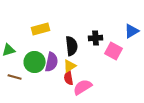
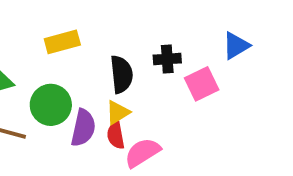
pink square: (114, 51) -> (202, 84), turned 36
purple semicircle: (52, 62) -> (83, 128), moved

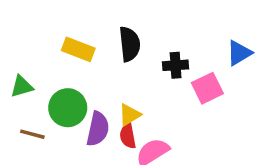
yellow rectangle: (62, 42) -> (78, 49), turned 36
black semicircle: (121, 74) -> (130, 44), moved

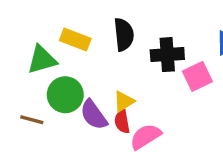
black cross: (176, 65) -> (167, 55), size x1.4
green triangle: (22, 86) -> (42, 60), moved, size x1.4
purple semicircle: (98, 129) -> (94, 115), turned 132

